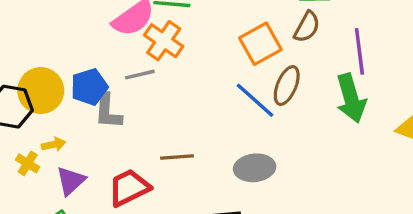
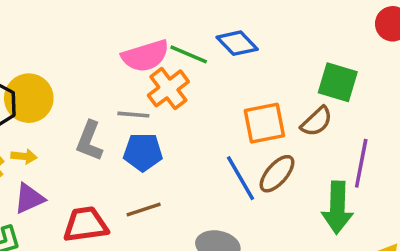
blue pentagon: (89, 87) -> (143, 152), moved
brown line: (177, 157) -> (144, 209), turned -32

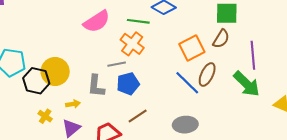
pink semicircle: (145, 56) -> (97, 21), moved
yellow arrow: (24, 156) -> (73, 104), moved
green arrow: (337, 207) -> (247, 84), turned -32

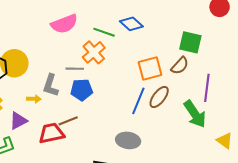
blue line: (187, 83) -> (138, 101), turned 56
yellow arrow: (73, 104) -> (34, 99), moved
brown line: (138, 116) -> (68, 121), moved

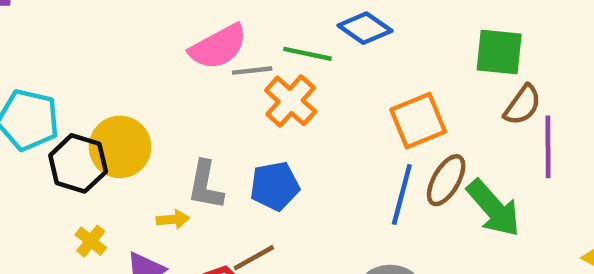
brown semicircle: (180, 66) -> (523, 105), moved
gray line: (75, 69) -> (252, 71), moved
green arrow: (195, 114) -> (494, 208), moved

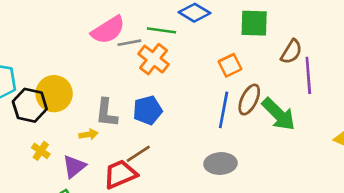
green square: (499, 52) -> (254, 23), moved
orange square: (418, 121) -> (230, 65), size x0.7

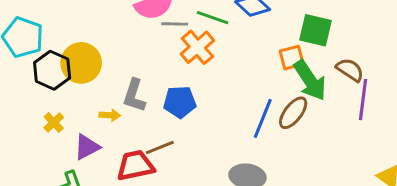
brown semicircle: (291, 52) -> (350, 70), turned -100
orange square: (230, 65) -> (292, 58), moved
green arrow: (279, 114) -> (310, 80), moved

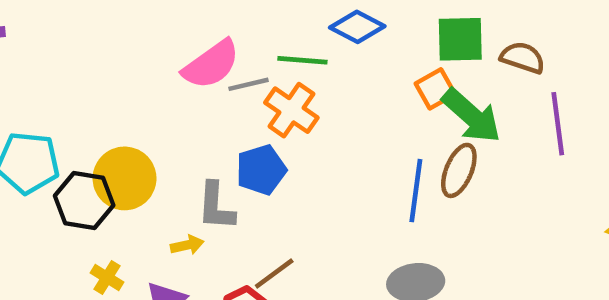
brown semicircle: (350, 70) -> (523, 58), moved
blue pentagon: (180, 102) -> (261, 170), moved

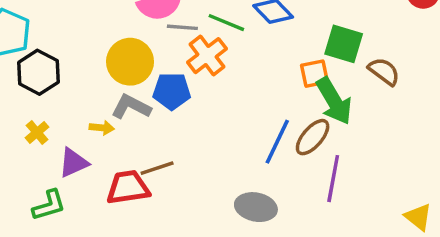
purple line: (558, 124) -> (333, 179), moved
yellow circle: (125, 178) -> (130, 62), moved
gray L-shape: (216, 206) -> (131, 107), turned 96

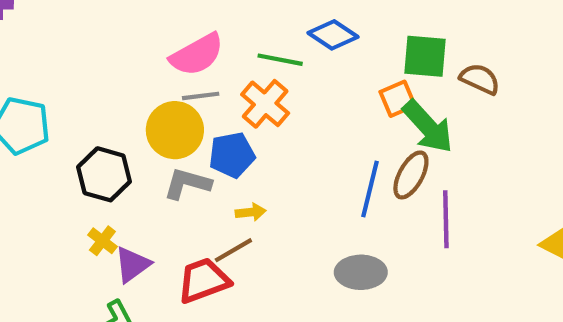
gray line: (182, 27) -> (201, 96), moved
black hexagon: (38, 72) -> (104, 174), moved
yellow arrow: (102, 128) -> (251, 212), moved
yellow cross: (37, 132) -> (102, 241), moved

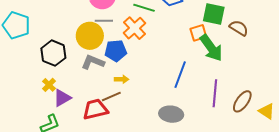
brown ellipse: (411, 175) -> (242, 101), moved

